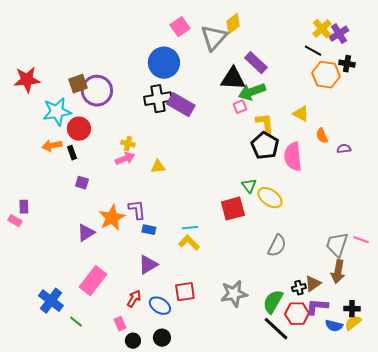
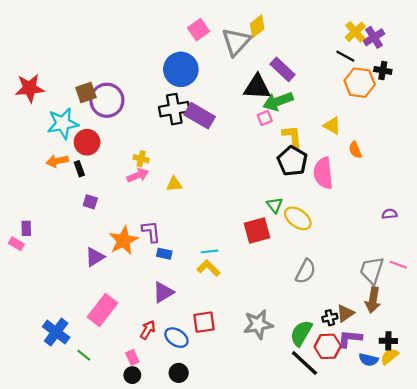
purple semicircle: (344, 149) -> (389, 214), moved
black circle: (133, 341) -> (132, 375), moved

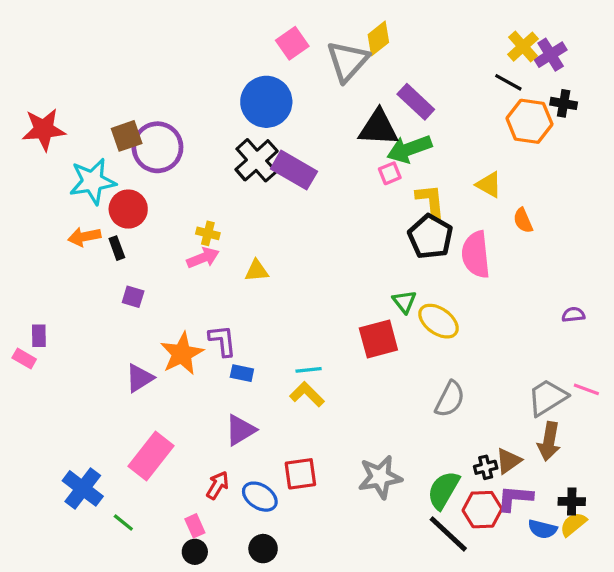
black cross: (174, 109) -> (257, 160), turned -32
gray trapezoid: (372, 270) -> (547, 397), turned 40

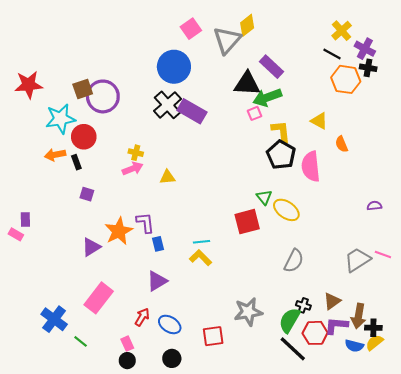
purple cross: (551, 55) -> (365, 49), moved, turned -30
blue rectangle: (242, 373) -> (158, 244), turned 64
brown arrow: (549, 441) -> (359, 316), moved
black cross: (486, 467) -> (303, 305), moved, turned 32
red square: (300, 474) -> (213, 336), moved

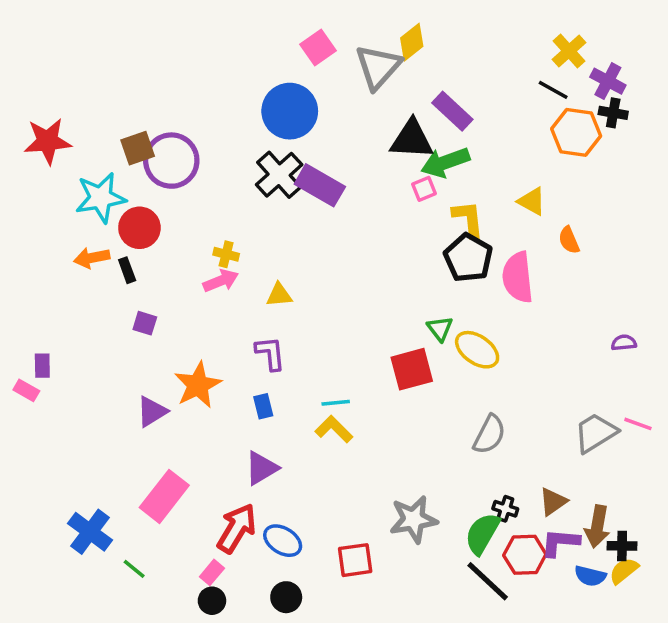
purple L-shape: (145, 223) -> (270, 353), moved
red arrow: (142, 317) -> (237, 528), size x1.6
pink rectangle: (127, 344) -> (212, 572), turned 64

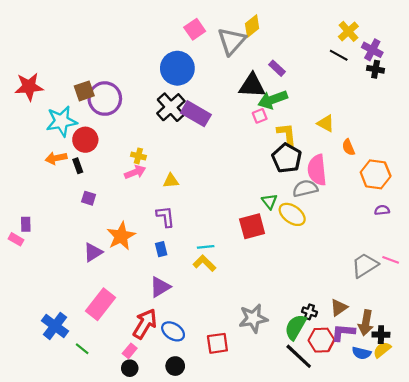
purple rectangle: (452, 111) -> (277, 68), size x0.7
orange hexagon: (576, 132) -> (376, 174), moved
gray semicircle: (489, 435) -> (305, 188), moved, turned -130

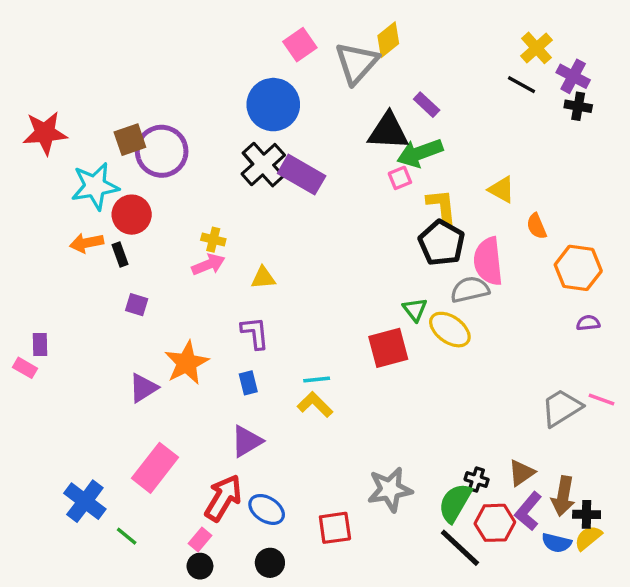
purple L-shape: (343, 332) -> (528, 511), turned -55

